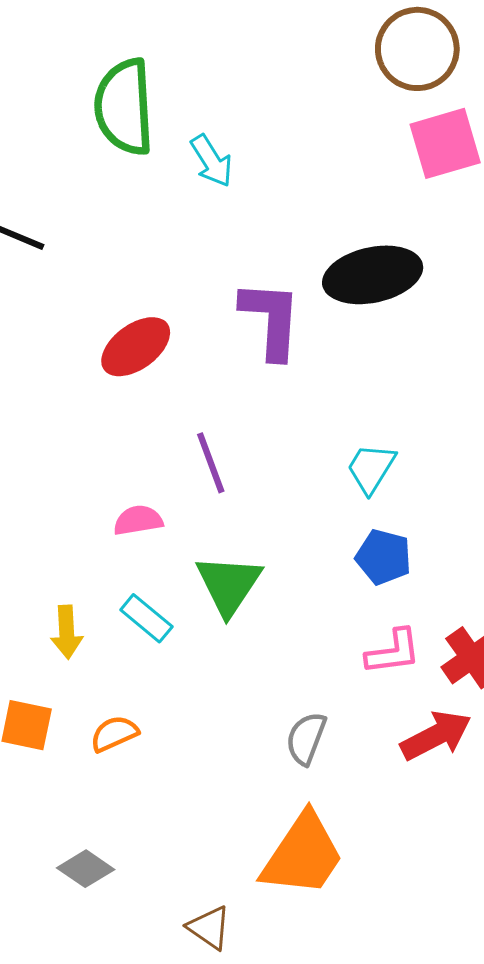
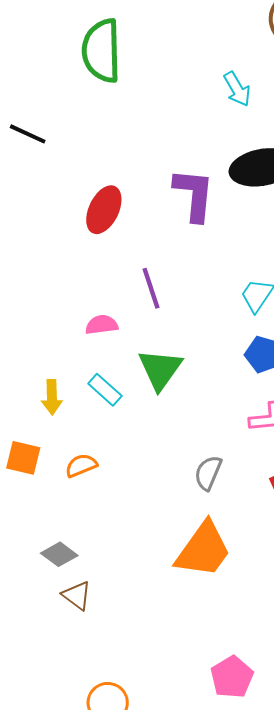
cyan arrow: (211, 161) -> (237, 89), moved
red ellipse: (136, 347) -> (104, 210), turned -30
brown triangle: (209, 928) -> (77, 595), moved

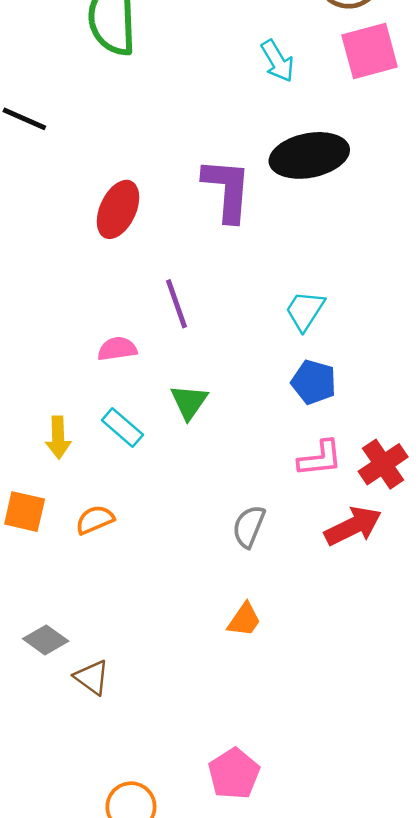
green triangle: (160, 369) -> (189, 402), size x0.7
orange trapezoid: (203, 550) -> (244, 620), size x0.5
gray diamond: (59, 554) -> (46, 640), moved
pink pentagon: (232, 677) -> (234, 774), moved

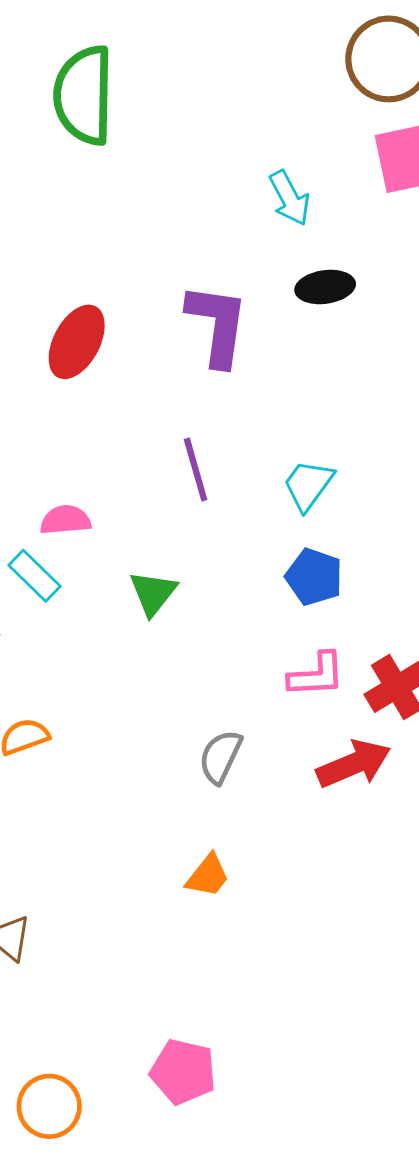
cyan arrow: (277, 61) -> (290, 198), moved
black ellipse: (309, 155) -> (325, 287), size x0.6
purple line: (176, 304) -> (196, 470), moved
cyan rectangle: (122, 428) -> (34, 576), moved
pink pentagon: (234, 774) -> (183, 1072), turned -30

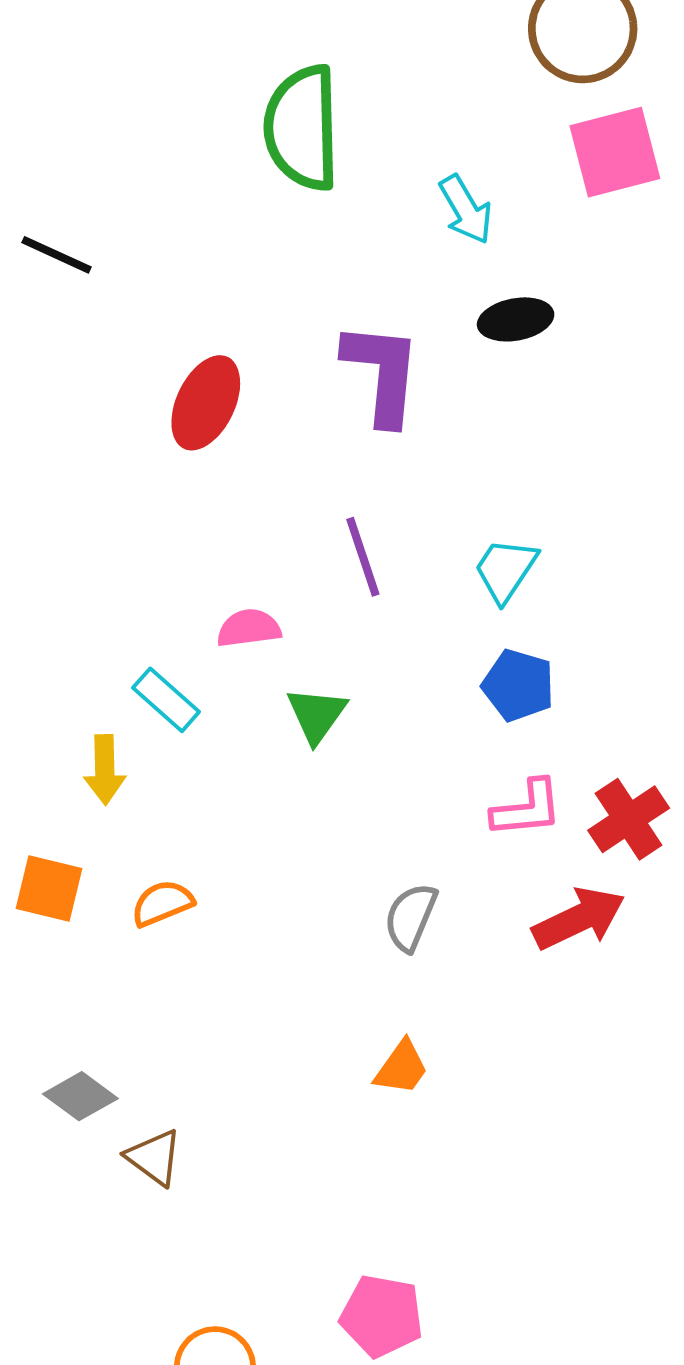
green semicircle: (84, 95) -> (302, 128), moved
pink semicircle: (65, 520) -> (249, 628), moved

